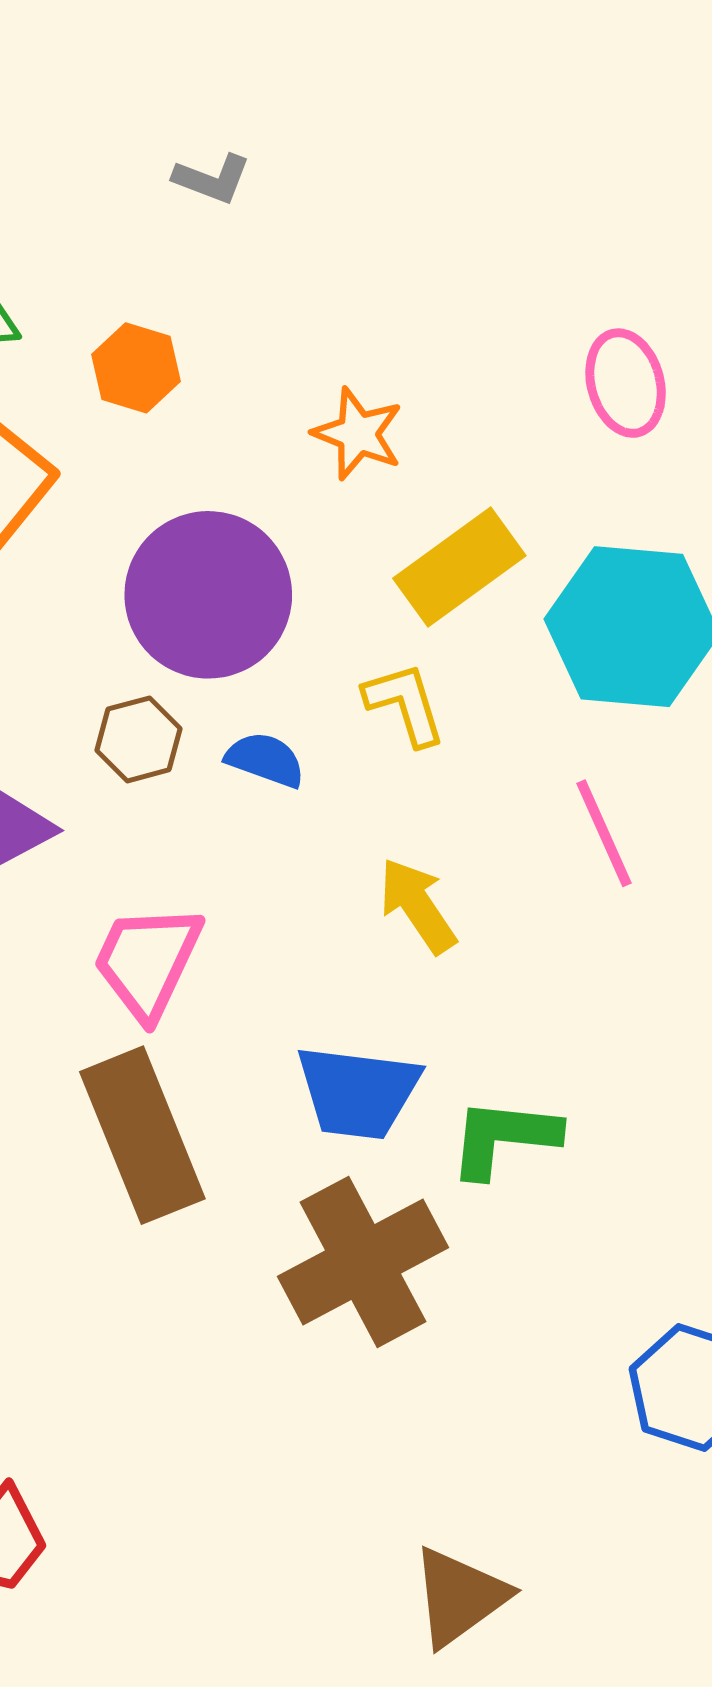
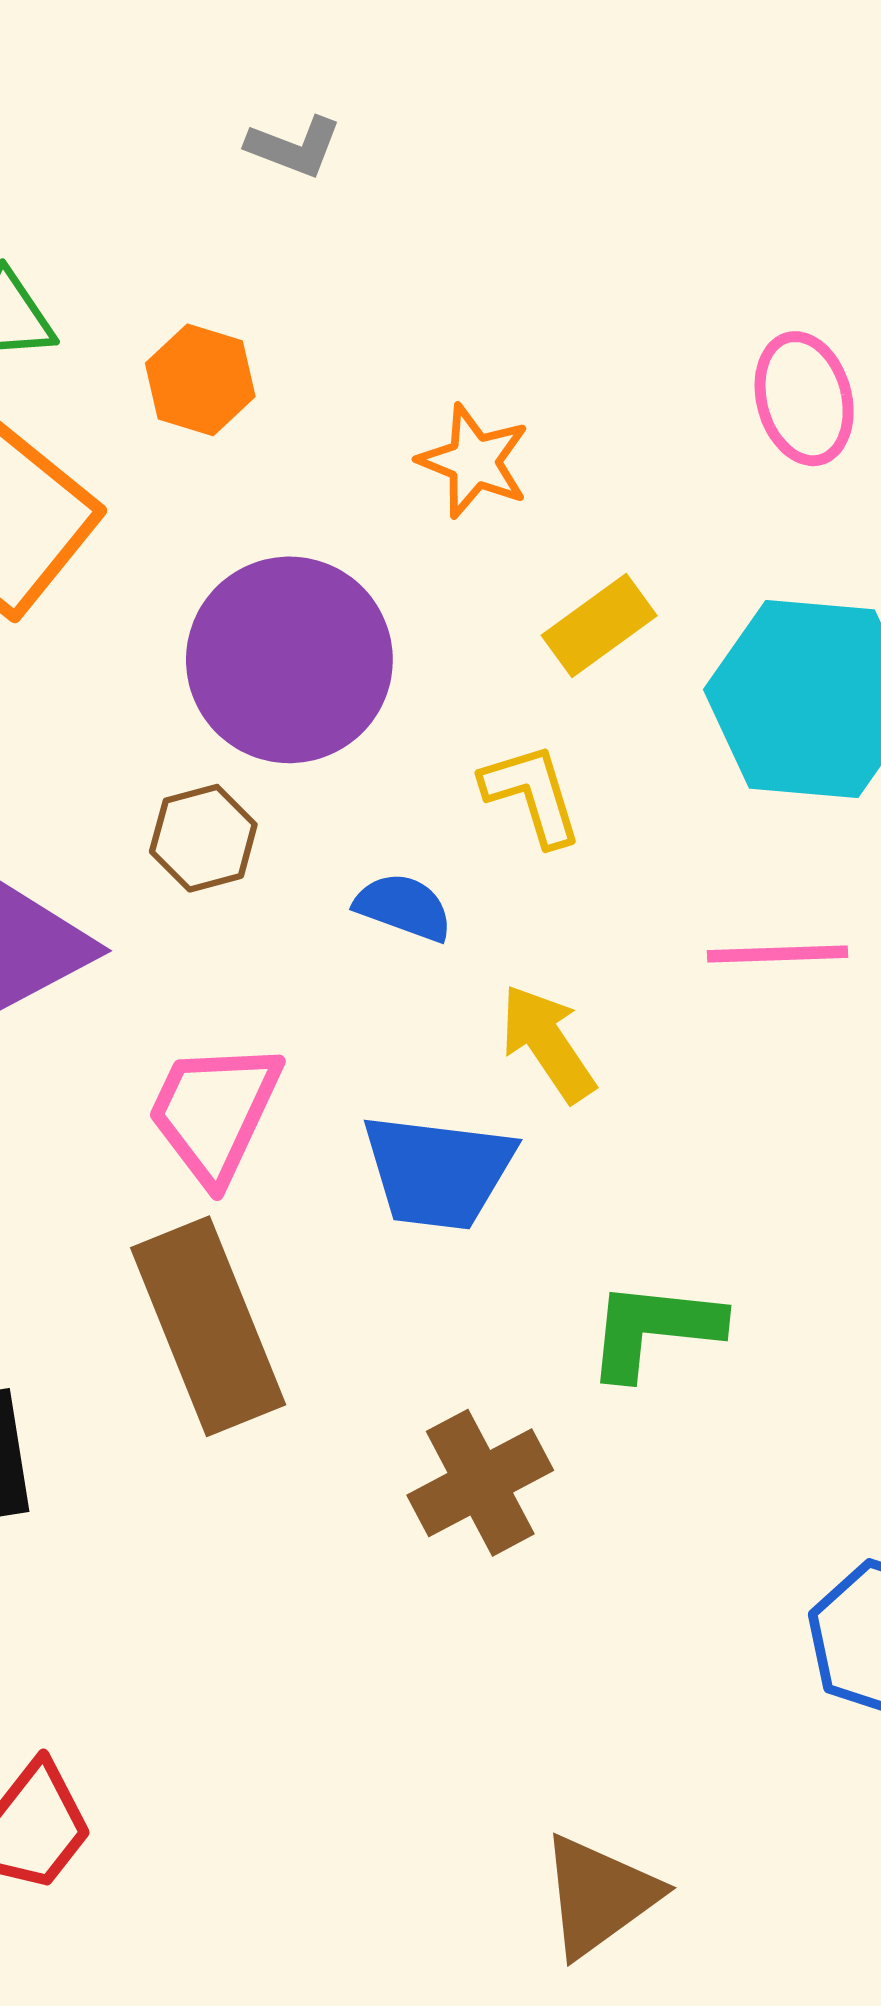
yellow rectangle: (459, 567) -> (599, 625), size x0.7
blue semicircle: (265, 760) -> (404, 907), moved
pink line: (604, 833) -> (777, 954), turned -68
blue trapezoid: (358, 1092) -> (438, 1171), moved
brown cross: (363, 1262) -> (480, 1483), size x0.7

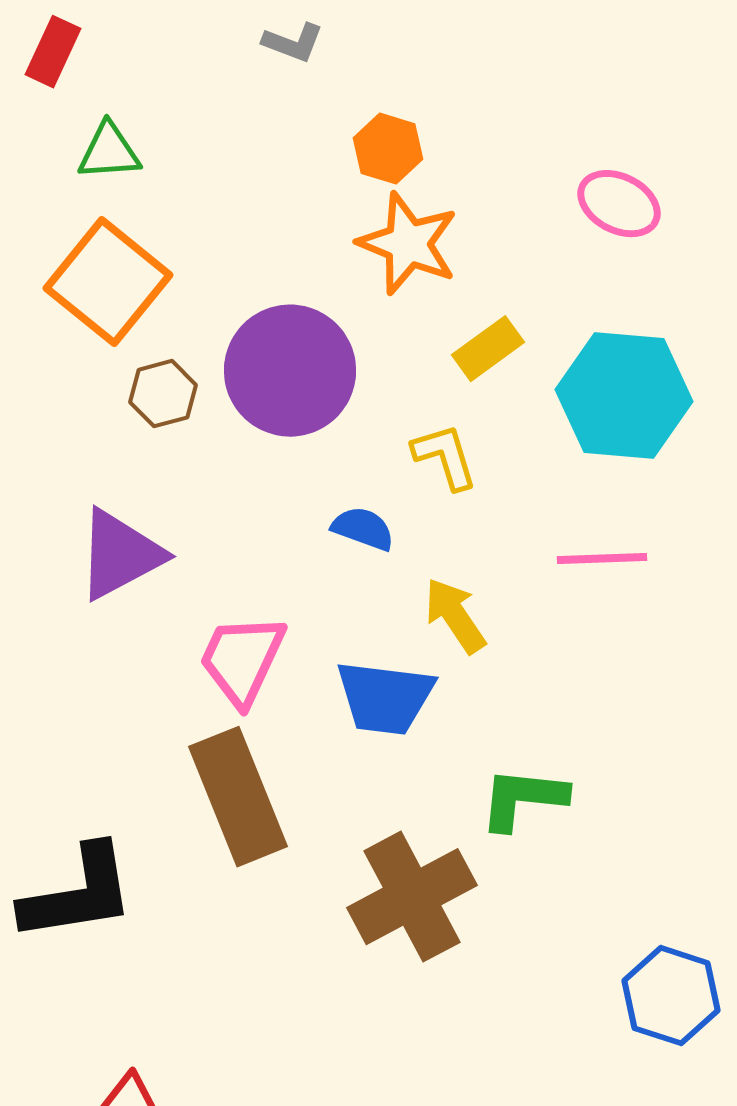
orange hexagon: (200, 380) -> (388, 149), moved
pink ellipse: (804, 399) -> (619, 204), turned -48
orange star: (474, 461) -> (408, 244), size x1.4
brown hexagon: (203, 838) -> (163, 394), moved
brown cross: (480, 1483) -> (412, 897), size x1.4

